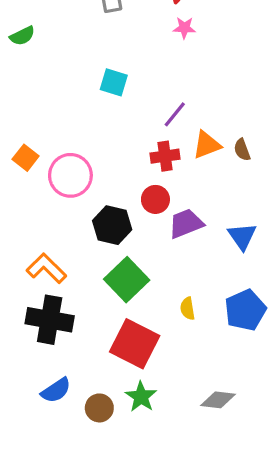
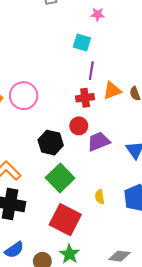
cyan square: (114, 82) -> (82, 43), moved
purple line: (175, 114) -> (91, 71), turned -30
pink circle: (70, 175) -> (24, 96), moved

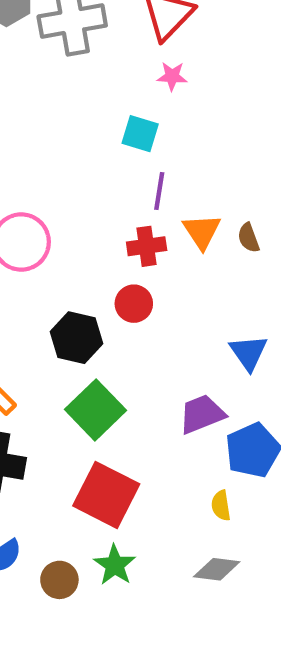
orange triangle: (112, 90) -> (202, 231), turned -42
purple trapezoid: (99, 142) -> (202, 414), moved
yellow semicircle: (100, 197) -> (221, 506), moved

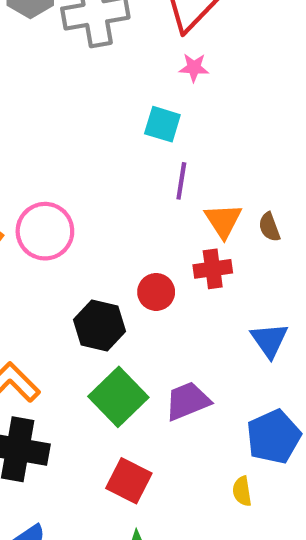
red cross: (147, 246) -> (213, 269), moved
purple trapezoid: (202, 414) -> (188, 401), moved
red square: (106, 495) -> (129, 481), size x0.7

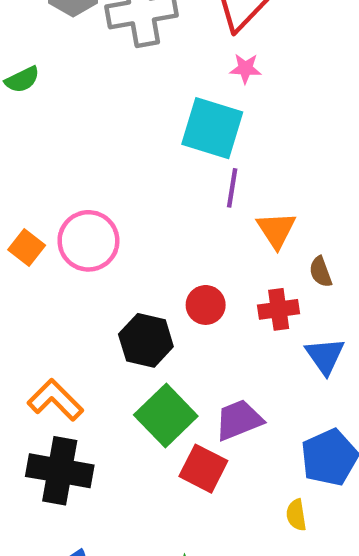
cyan square: (162, 124) -> (212, 128), size x1.6
brown semicircle: (269, 227) -> (321, 272), moved
red cross: (213, 269) -> (279, 309), moved
red square: (129, 481) -> (203, 469), moved

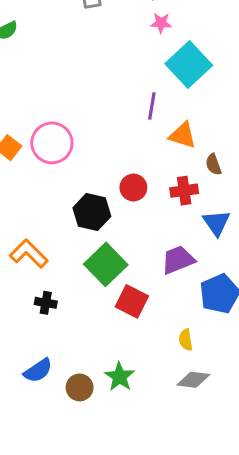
cyan square: (212, 128) -> (189, 64), moved, turned 30
orange triangle: (276, 230) -> (183, 135), turned -40
purple trapezoid: (239, 420) -> (178, 260), moved
black cross: (60, 471) -> (46, 303), moved, size x0.5
yellow semicircle: (296, 515) -> (186, 340), moved

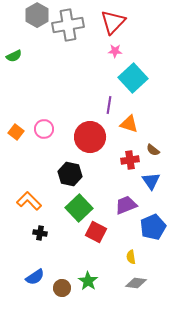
pink circle: (52, 143) -> (44, 129), size x0.7
brown semicircle: (213, 164) -> (153, 150), moved, turned -32
red circle: (133, 188) -> (90, 137), moved, size x1.8

